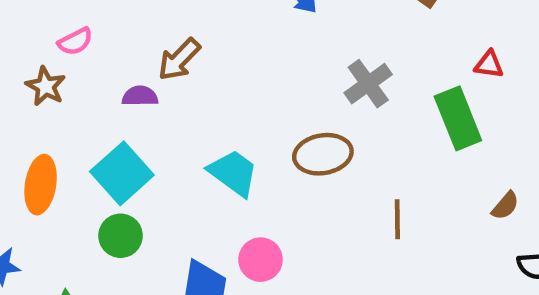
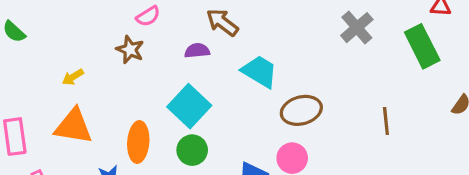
brown arrow: (179, 59) -> (222, 22), turned 88
brown ellipse: (323, 154) -> (301, 110), moved
cyan trapezoid: (233, 173) -> (260, 72), moved
orange ellipse: (41, 185) -> (138, 142), moved

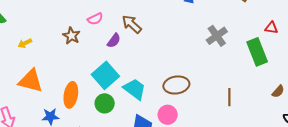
pink semicircle: (148, 16) -> (95, 19), moved
purple semicircle: (197, 51) -> (114, 41), turned 126
cyan trapezoid: (260, 72) -> (135, 89), moved
yellow arrow: (73, 77) -> (25, 43), moved

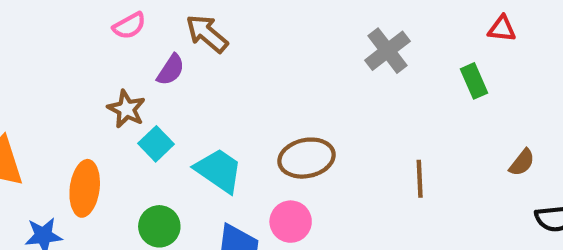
brown star: (71, 36) -> (126, 109), moved
green rectangle: (257, 52) -> (474, 81), size x0.6
cyan square: (105, 75) -> (156, 144), size x0.6
green circle: (105, 103) -> (159, 226), moved

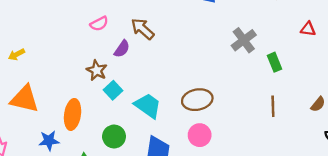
green rectangle: (474, 81) -> (274, 62), moved
brown line: (420, 179) -> (273, 106), moved
pink circle: (291, 222) -> (200, 135), moved

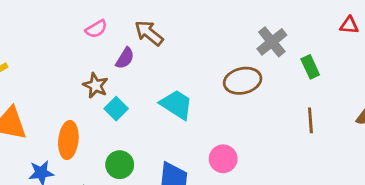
brown ellipse: (197, 100) -> (243, 81), moved
cyan trapezoid: (148, 106) -> (176, 105), moved

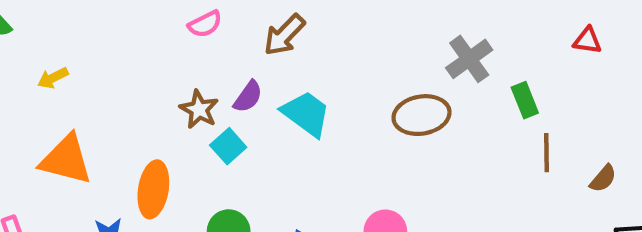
brown arrow: (149, 33) -> (284, 35), turned -88
purple semicircle: (125, 58) -> (248, 97), moved
cyan trapezoid: (176, 105) -> (306, 114), moved
brown line: (310, 120) -> (547, 153), moved

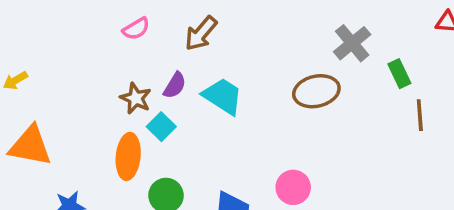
orange ellipse: (153, 189) -> (128, 156), moved

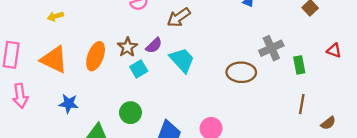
green rectangle: (399, 74) -> (299, 65), moved
orange ellipse: (128, 156) -> (96, 56), moved

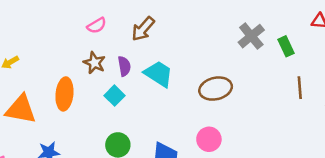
purple semicircle: (154, 45) -> (124, 66), turned -42
brown star: (127, 47) -> (94, 63), moved
brown ellipse: (241, 72) -> (216, 89), moved

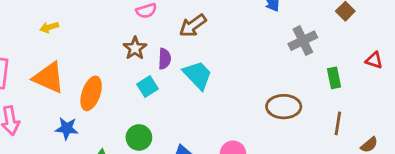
gray cross: (251, 36) -> (303, 41), moved
brown ellipse: (216, 89) -> (284, 107), moved
orange ellipse: (64, 94) -> (91, 93), moved

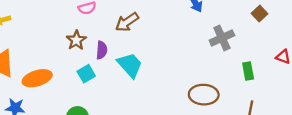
orange ellipse: (91, 93) -> (37, 78), turned 52

